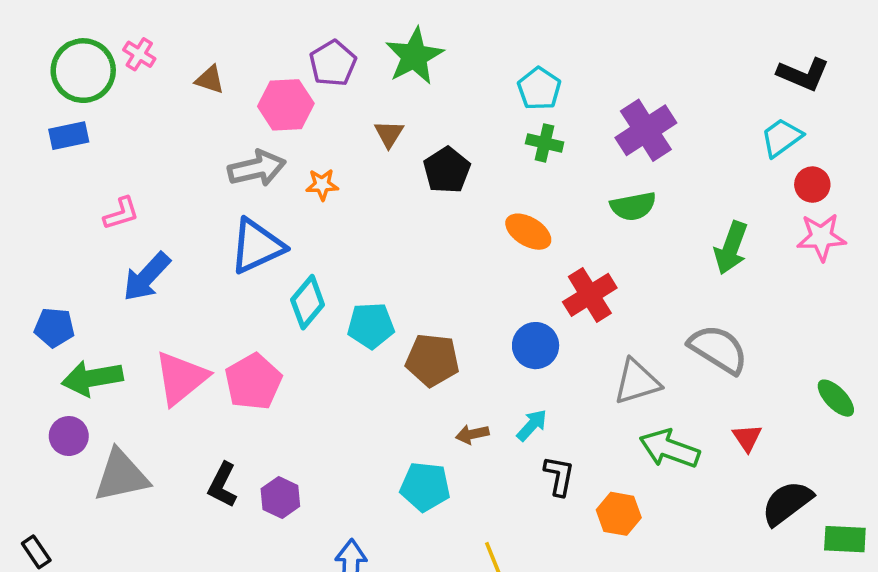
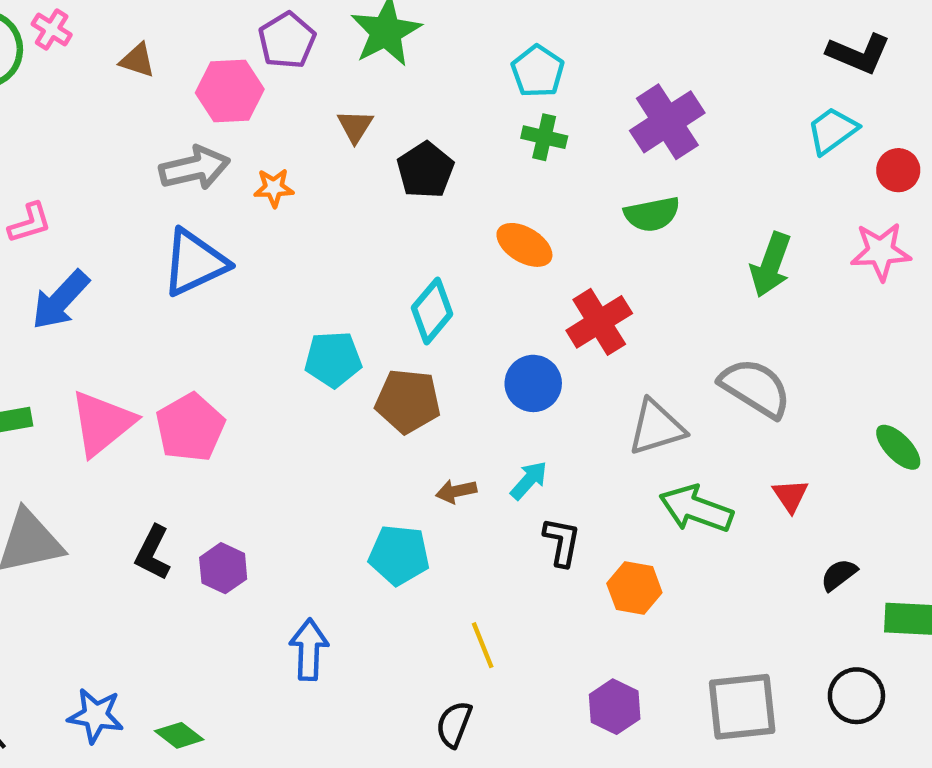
red circle: (812, 185) -> (898, 170), moved
cyan diamond: (308, 302) -> (432, 311), moved
black semicircle: (787, 503) -> (839, 575), size x0.6

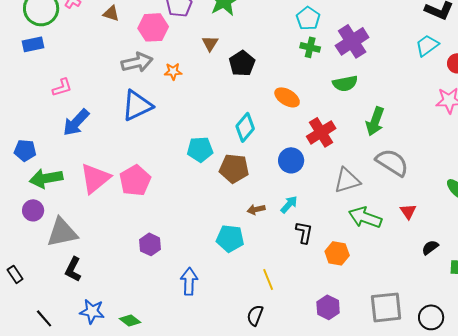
cyan pentagon: (538, 71) -> (308, 18), moved
green cross: (544, 137) -> (310, 47), moved
green arrow: (771, 265) -> (375, 121), moved
black L-shape: (153, 553) -> (73, 269), moved
black circle: (856, 696) -> (431, 317), moved

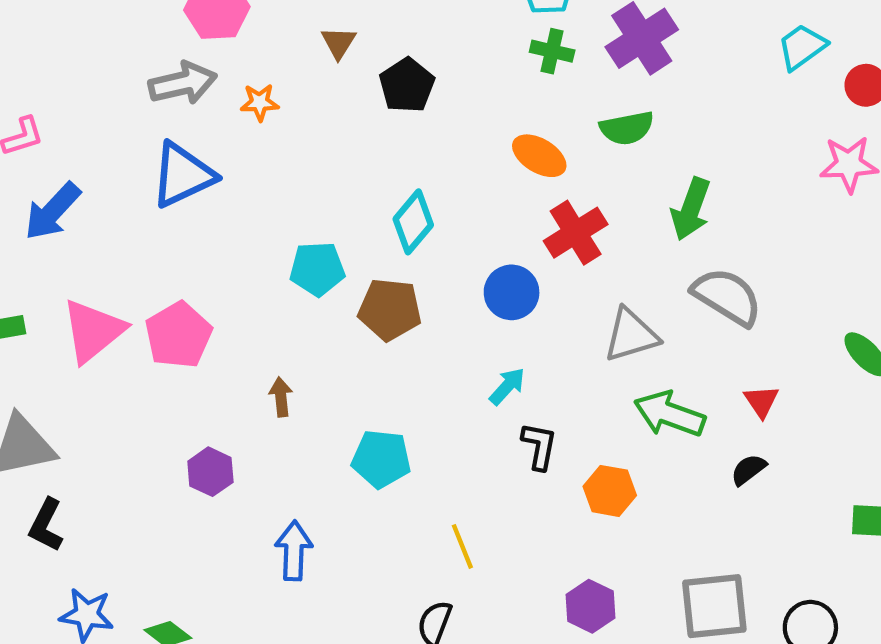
orange ellipse: (287, 97) -> (539, 156), moved
brown arrow: (256, 209) -> (281, 397), moved, turned 96
black semicircle: (430, 247) -> (748, 470), moved

